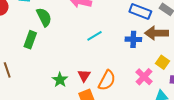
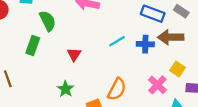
cyan line: (94, 36) -> (117, 41), moved
red triangle: (84, 76) -> (74, 54), moved

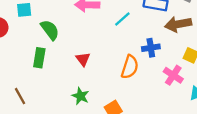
cyan line: (117, 41) -> (122, 19), moved
blue cross: (145, 44) -> (151, 48), moved
orange semicircle: (117, 89) -> (130, 67), moved

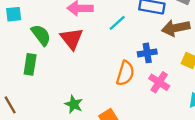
red triangle: (83, 59) -> (72, 39), moved, size x1.5
pink cross: (173, 75) -> (159, 82), moved

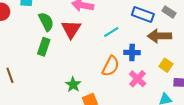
cyan line: (117, 23) -> (111, 32), moved
green rectangle: (30, 64) -> (44, 47), moved
green star: (74, 104) -> (73, 85), moved

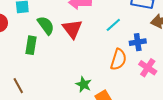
green rectangle: (44, 47) -> (31, 45), moved

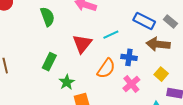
red triangle: (72, 29) -> (82, 44), moved
green rectangle: (31, 45) -> (49, 62), moved

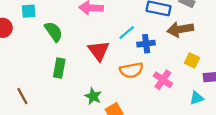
blue cross: (129, 57) -> (146, 44), moved
green rectangle: (49, 62) -> (59, 68), moved
orange semicircle: (106, 68) -> (131, 70), turned 60

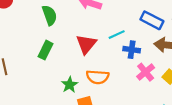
orange semicircle: (131, 70) -> (98, 77), moved
pink cross: (163, 80) -> (146, 72), moved

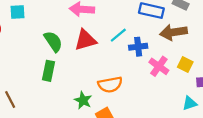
green semicircle: (50, 15) -> (53, 41), moved
red triangle: (86, 44) -> (85, 40), moved, turned 50

